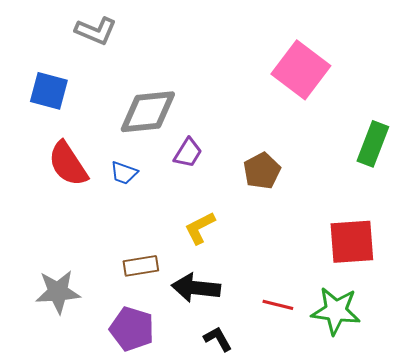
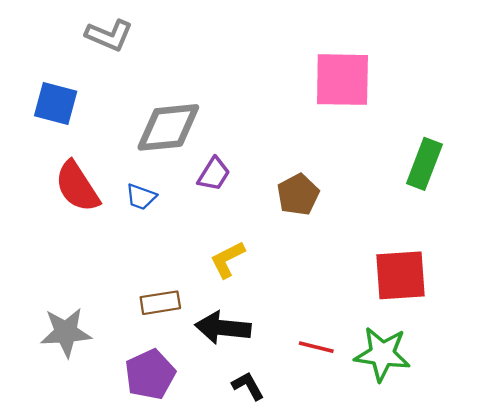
pink square: (301, 70) -> (342, 80), turned -36
purple pentagon: (132, 329) -> (150, 374), turned 30

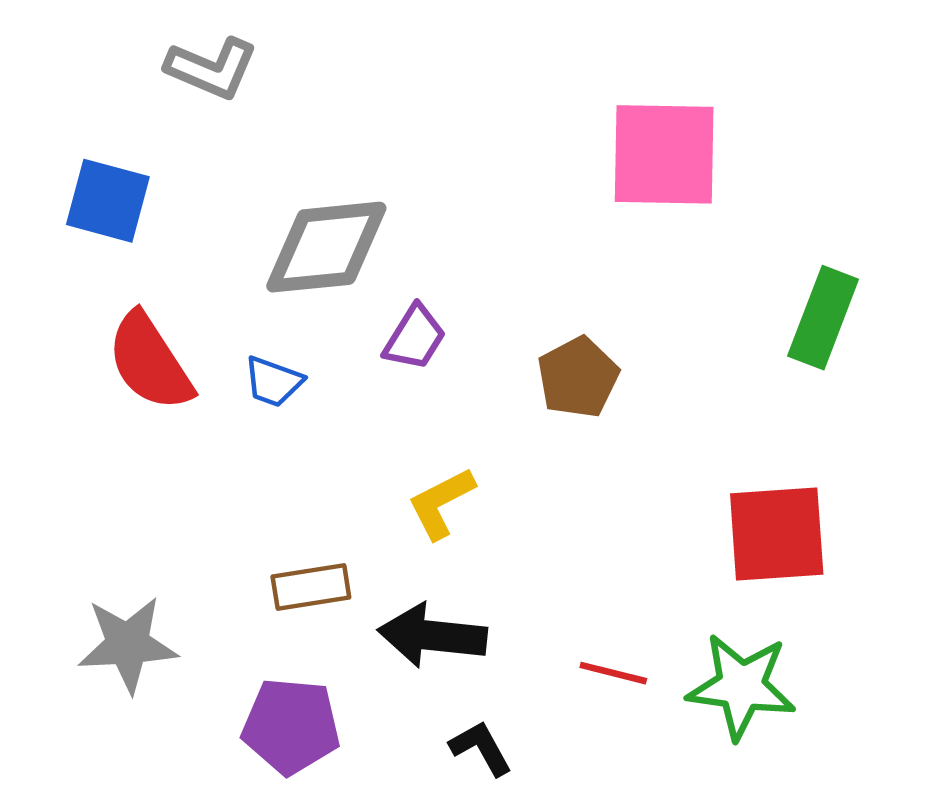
purple pentagon: (150, 374) -> (291, 726), turned 30

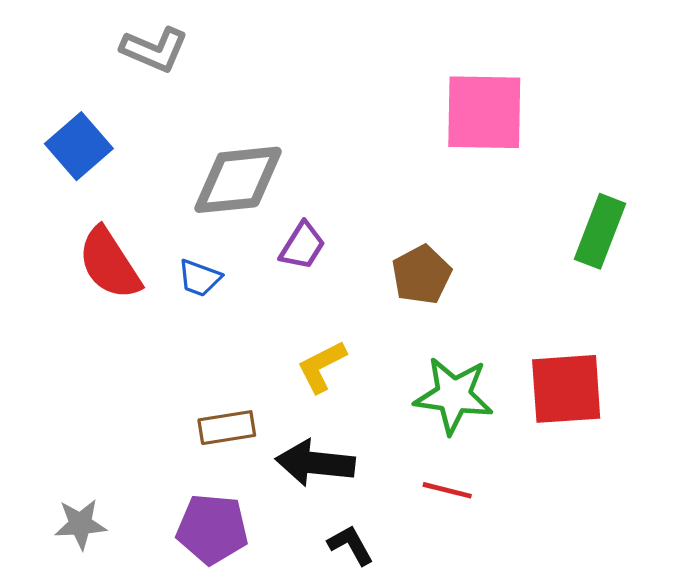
blue square: (108, 201) -> (79, 146), turned 34
gray star: (128, 644) -> (80, 524), moved, size x0.7
green star: (741, 686) -> (454, 395), moved

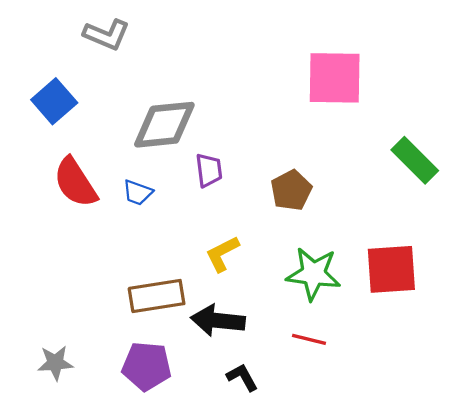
green rectangle: (600, 231) -> (415, 160), turned -66
purple trapezoid: (302, 246) -> (209, 170), turned -39
brown rectangle: (227, 428) -> (157, 296), size x1.4

